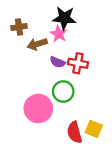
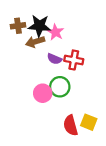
black star: (64, 18) -> (39, 26), moved
pink circle: (38, 109) -> (43, 93), moved, size x0.7

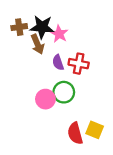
brown arrow: (35, 42) -> (37, 44), turned -96
purple semicircle: (54, 59) -> (58, 62), turned 48

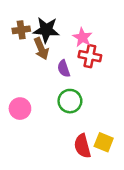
pink star: (59, 34) -> (82, 37), moved
red cross: (79, 64) -> (90, 56), moved
pink circle: (45, 99) -> (20, 109), moved

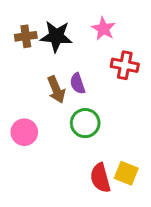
pink star: (82, 37) -> (103, 29), moved
brown arrow: (41, 49) -> (56, 90), moved
red cross: (90, 56) -> (125, 65), moved

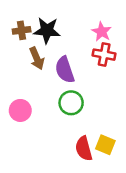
pink star: (103, 29) -> (102, 32), moved
purple semicircle: (78, 83) -> (65, 70), size x1.5
brown arrow: (56, 90) -> (37, 58), moved

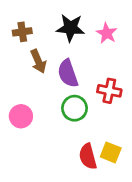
black star: (47, 30) -> (70, 28), moved
red cross: (104, 55) -> (109, 91), moved

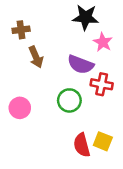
black star: (70, 28) -> (85, 17), moved
pink star: (107, 33) -> (103, 42), moved
purple semicircle: (68, 73) -> (81, 64), moved, turned -50

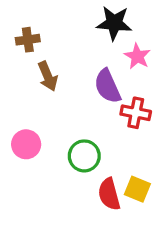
purple semicircle: (81, 64) -> (107, 86), turned 45
green circle: (69, 100) -> (84, 156), moved

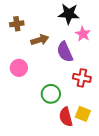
brown arrow: (48, 76) -> (40, 40), moved, turned -84
red cross: (136, 113) -> (82, 78), moved
pink circle: (26, 144) -> (19, 68), moved

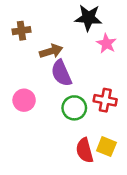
purple semicircle: (65, 52) -> (61, 73), moved
pink circle: (19, 68) -> (24, 100), moved
green circle: (51, 94) -> (74, 108), moved

